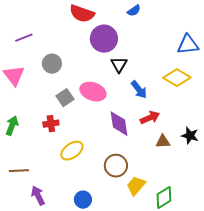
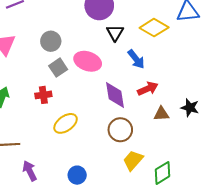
gray circle: (52, 64) -> (51, 41), moved
yellow diamond: (177, 78) -> (154, 28), moved
brown circle: (116, 166) -> (120, 130), moved

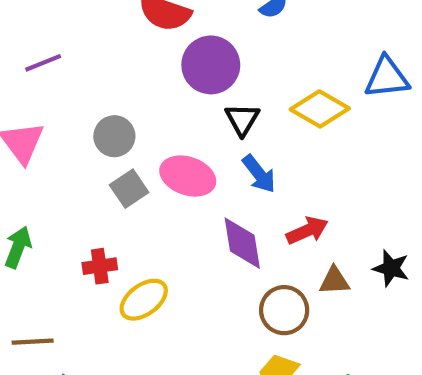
blue arrow: (136, 59) -> (259, 174), moved
red cross: (43, 95) -> (100, 266), moved
brown circle: (120, 130) -> (284, 310), moved

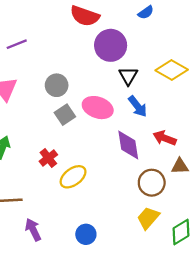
red arrow: (307, 231) -> (165, 138), turned -135
red cross: (100, 266) -> (48, 158), turned -30

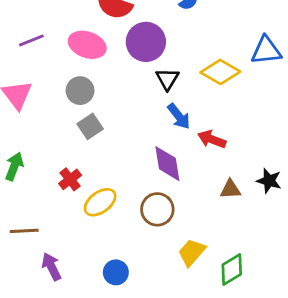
pink ellipse: (98, 108) -> (87, 45), moved
red arrow: (165, 138) -> (212, 139), moved
brown circle: (152, 183) -> (157, 209), moved

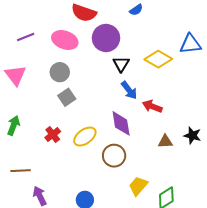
yellow ellipse: (100, 202) -> (85, 137), moved

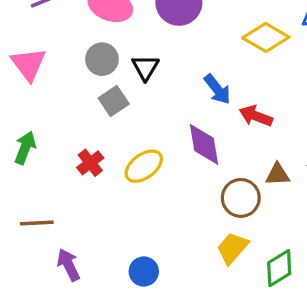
black triangle: (121, 64) -> (145, 68), moved
brown circle: (114, 156) -> (241, 198), moved

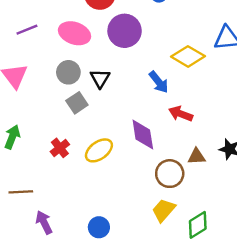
blue arrow: (217, 89) -> (159, 82), moved

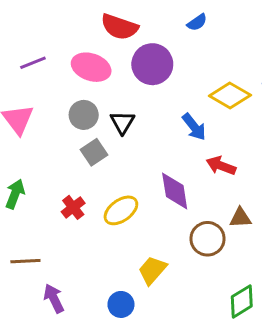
yellow trapezoid: (164, 210) -> (152, 270), moved

